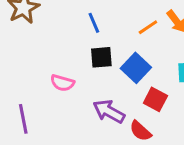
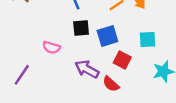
blue square: (136, 68) -> (107, 36), turned 30
purple line: (23, 119) -> (22, 75), turned 45

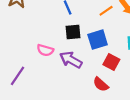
purple arrow: (87, 69) -> (71, 60), moved

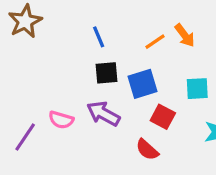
pink semicircle: (45, 50) -> (61, 120), moved

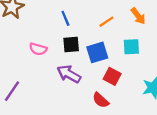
orange arrow: (185, 35) -> (138, 16), moved
cyan square: (197, 89) -> (131, 47), moved
pink semicircle: (61, 120) -> (38, 49), moved

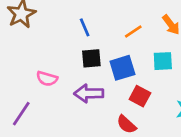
pink semicircle: (38, 49) -> (47, 79), moved
purple arrow: (69, 74) -> (89, 93), turned -30

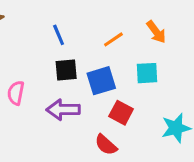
pink semicircle: (47, 79) -> (16, 93), turned 85

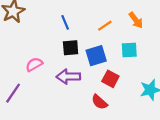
pink semicircle: (16, 93) -> (34, 64), turned 49

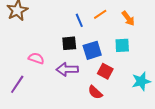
blue line: (65, 22) -> (79, 20), moved
orange line: (105, 26) -> (100, 14), moved
pink semicircle: (34, 64) -> (36, 58), turned 49

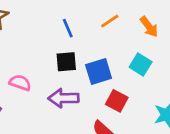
blue line: (79, 20) -> (68, 28), moved
cyan square: (122, 45) -> (141, 65), turned 35

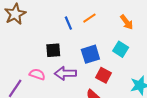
orange line: (110, 21) -> (89, 18), moved
black square: (66, 62) -> (53, 50), moved
pink semicircle: (20, 83) -> (37, 74), moved

